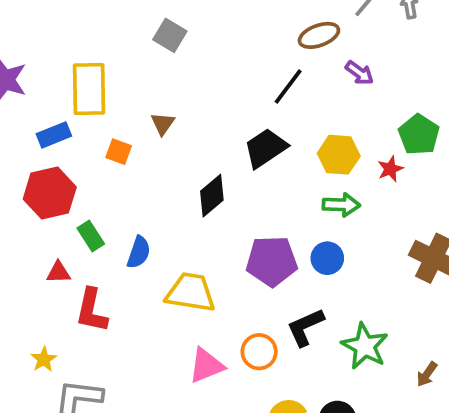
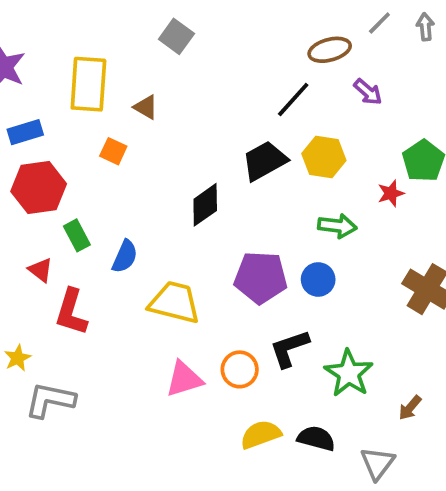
brown triangle: (163, 124) -> (146, 107), moved, turned -40
blue rectangle: (54, 135) -> (25, 132), moved
yellow hexagon: (339, 155) -> (324, 157), moved
red triangle: (58, 272) -> (41, 270), turned 35

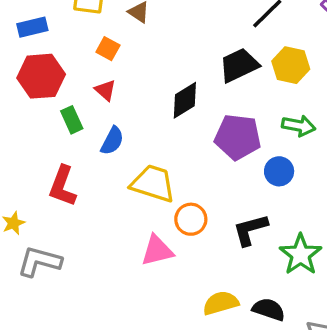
red triangle: (41, 270) -> (105, 90), moved
purple pentagon: (261, 278) -> (238, 137), moved
orange circle: (240, 369) -> (191, 219), moved

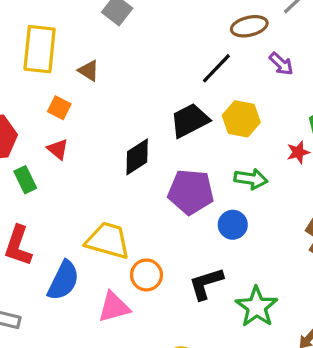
blue semicircle: (112, 141) -> (63, 280), moved, size x1.4

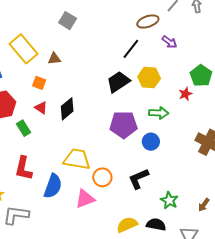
yellow rectangle: (40, 49) -> (24, 49), turned -40
brown triangle: (89, 71) -> (54, 59), turned -32
black diamond: (137, 157) -> (67, 109), moved
green star: (257, 307) -> (169, 200), moved, size x0.7

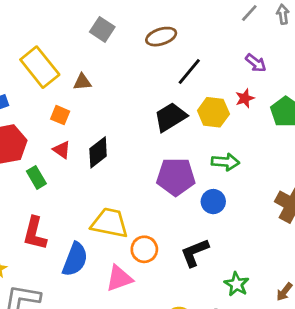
brown ellipse: (148, 22) -> (161, 37), moved
purple arrow: (169, 42) -> (256, 63), moved
red star: (185, 94) -> (245, 98), moved

